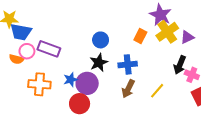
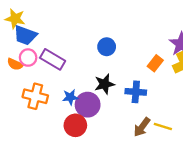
blue circle: (101, 40) -> (107, 47), moved
brown arrow: (128, 89) -> (142, 127), moved
yellow line: (157, 91) -> (163, 126), turned 56

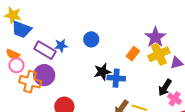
pink circle: (28, 58) -> (16, 65), moved
black star: (104, 84) -> (102, 72), moved
blue star: (70, 97) -> (61, 46), moved
purple circle: (88, 105) -> (44, 75), moved

